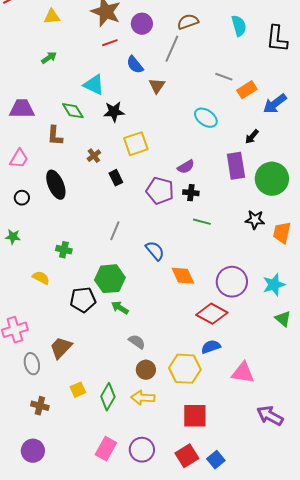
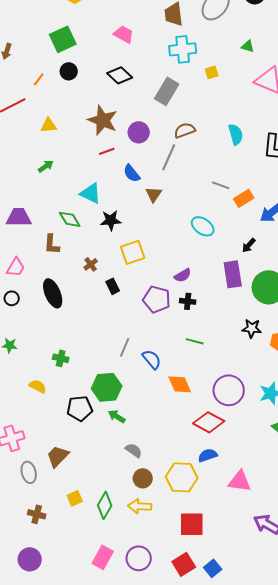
black circle: (22, 198) -> (12, 298), moved
green line: (202, 222) -> (195, 341), moved
gray line: (115, 231) -> (125, 347), moved

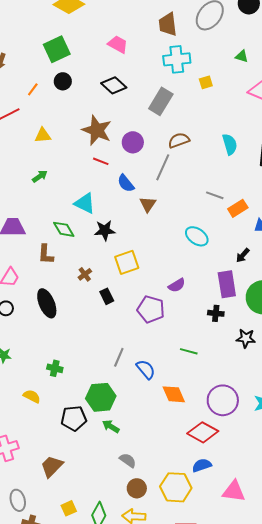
red line: (107, 151) -> (101, 161), turned 42
black cross: (188, 301) -> (216, 313), moved
gray ellipse: (29, 472) -> (18, 500), moved

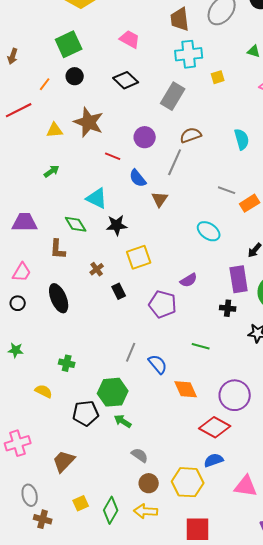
brown star: (97, 130) -> (89, 122), moved

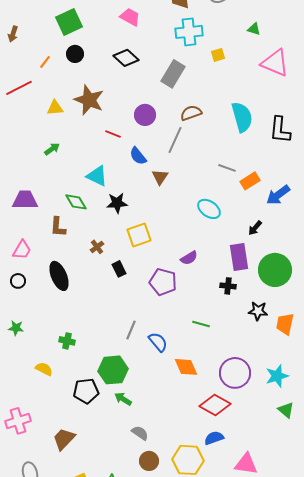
cyan semicircle: (242, 139) -> (242, 117), size x1.4

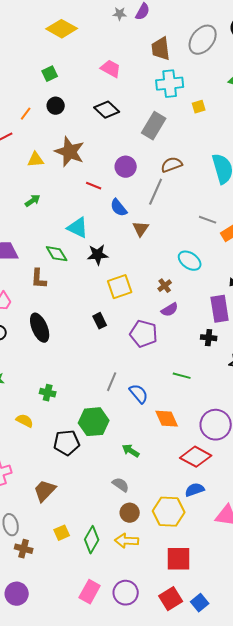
green square: (69, 22) -> (50, 74), size x0.6
brown cross: (97, 247) -> (165, 286), moved
green arrow: (123, 399) -> (131, 451), moved

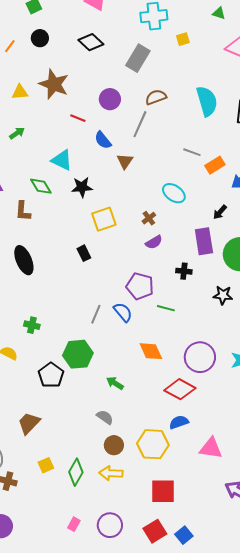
purple pentagon: (144, 334) -> (140, 286), moved
black cross: (209, 338) -> (184, 271), moved
blue semicircle: (139, 394) -> (123, 312), moved
black pentagon: (67, 443) -> (51, 375), turned -30
pink rectangle: (90, 592) -> (74, 524), size x0.6

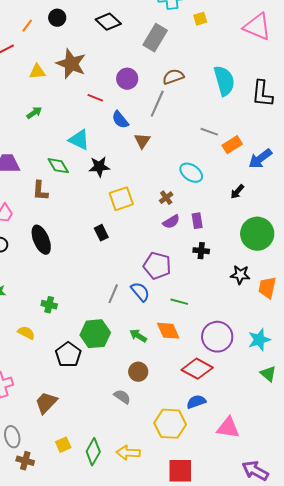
purple rectangle: (204, 241) -> (197, 221), moved, size x0.6
green line: (166, 308) -> (179, 302), moved
green arrow: (115, 383) -> (138, 336), moved
brown circle: (114, 445) -> (138, 372), moved

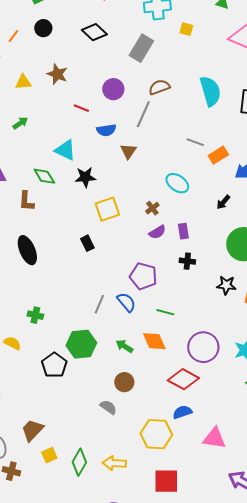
yellow square: (200, 19) -> (186, 29), turned 32
brown star: (71, 64) -> (57, 74), size x0.7
blue semicircle: (120, 120) -> (106, 130), turned -60
brown trapezoid: (46, 403) -> (32, 430), moved

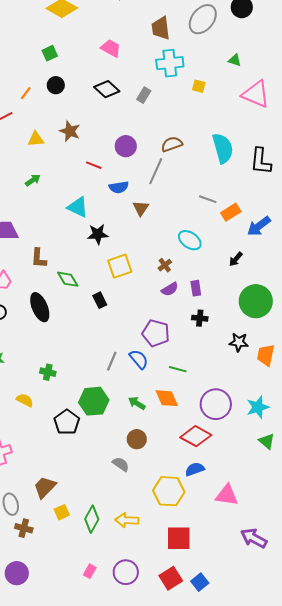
gray rectangle: (141, 48) -> (144, 95), moved, size x0.6
green diamond: (44, 176) -> (68, 279), moved

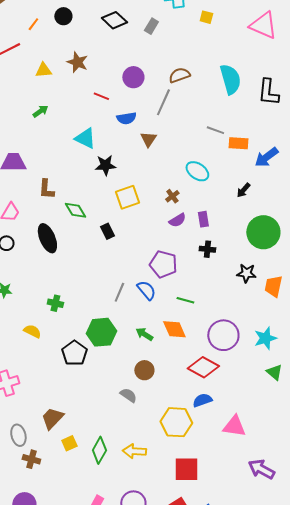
orange rectangle: (231, 212) -> (238, 143), turned 36

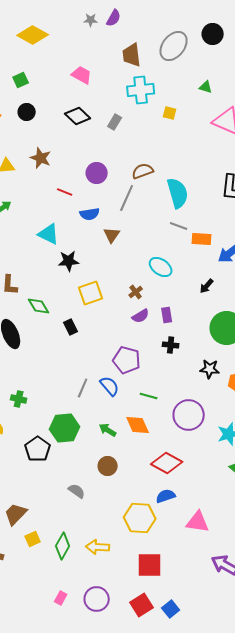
cyan semicircle: (230, 79) -> (178, 193), moved
purple circle: (223, 335) -> (189, 415), moved
gray semicircle: (128, 395) -> (77, 491), moved

